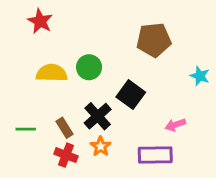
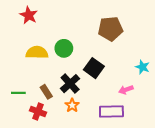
cyan star: (200, 76) -> (143, 67), moved
red cross: (66, 155) -> (38, 111), moved

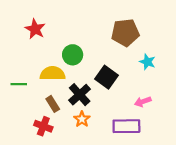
red star: (29, 15) -> (35, 29), moved
yellow semicircle: (37, 52) -> (53, 74), moved
cyan star: (143, 67) -> (147, 62), moved
green line: (18, 93) -> (19, 84), moved

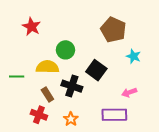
brown pentagon: (125, 33) -> (113, 30), turned 30
black cross: (80, 95) -> (72, 86), turned -30
orange star: (82, 119) -> (71, 119), moved

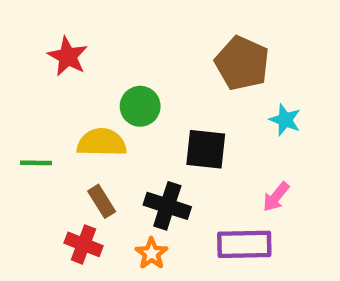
black square: (96, 70) -> (206, 149), turned -30
black cross: (72, 86) -> (167, 206), moved
pink arrow: (129, 92) -> (276, 197), turned -32

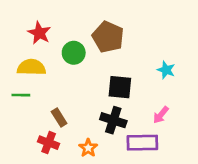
brown pentagon: (242, 63) -> (108, 37), moved
green circle: (140, 106) -> (74, 53), moved
yellow semicircle: (102, 142) -> (31, 67), moved
black cross: (167, 206) -> (113, 120), moved

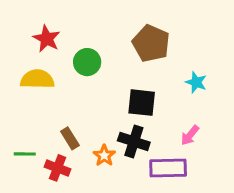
brown pentagon: (108, 37) -> (151, 43), moved
green line: (21, 95) -> (25, 154), moved
orange star: (88, 148) -> (104, 156), moved

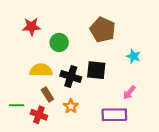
red star: (47, 39) -> (31, 27), turned -30
yellow semicircle: (37, 79) -> (41, 70), moved
black cross: (134, 141) -> (71, 76), moved

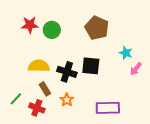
green circle: (59, 42) -> (52, 30), moved
pink arrow: (129, 92) -> (136, 69), moved
green line: (17, 105) -> (16, 99), turned -48

